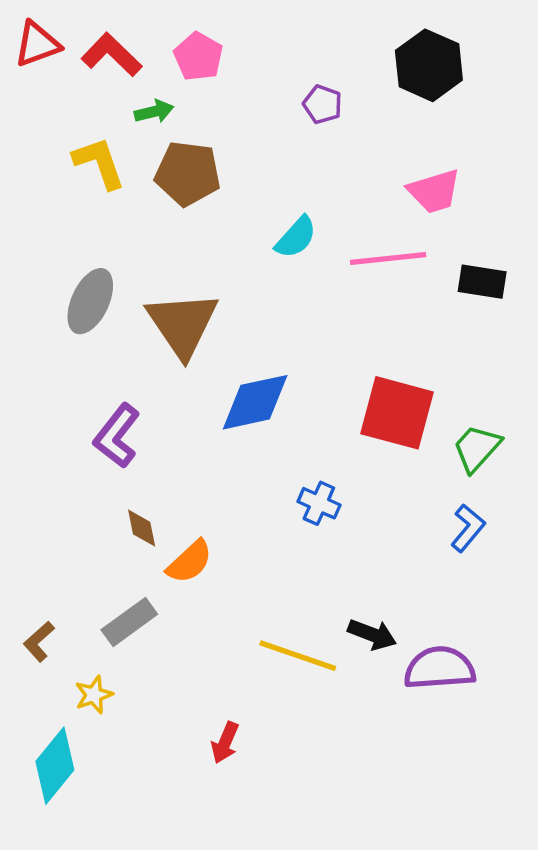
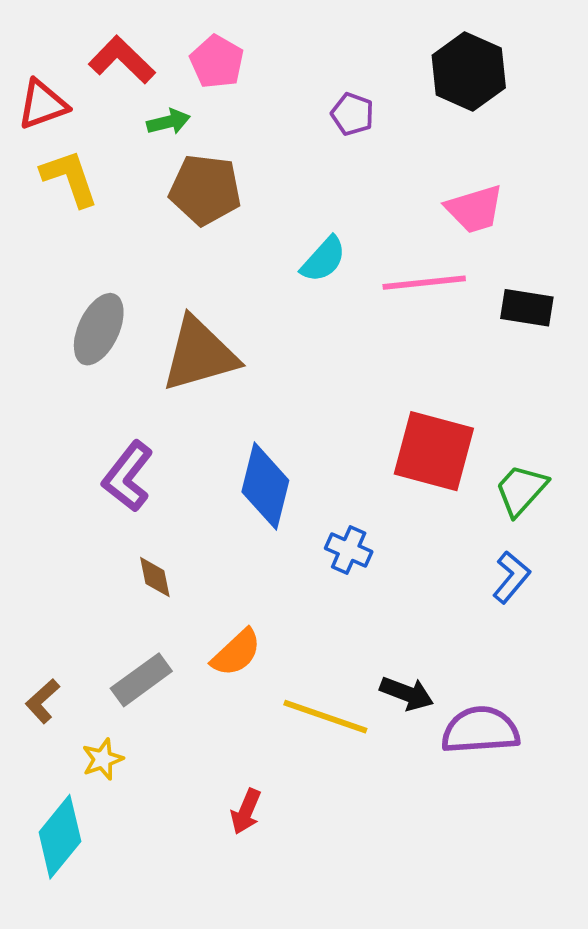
red triangle: (37, 44) -> (43, 104), moved
yellow L-shape: (99, 163) -> (70, 178), moved
brown triangle: (182, 324) -> (199, 354), turned 48
blue diamond: (255, 402) -> (265, 486), moved, turned -64
orange semicircle: (190, 562) -> (236, 653), moved

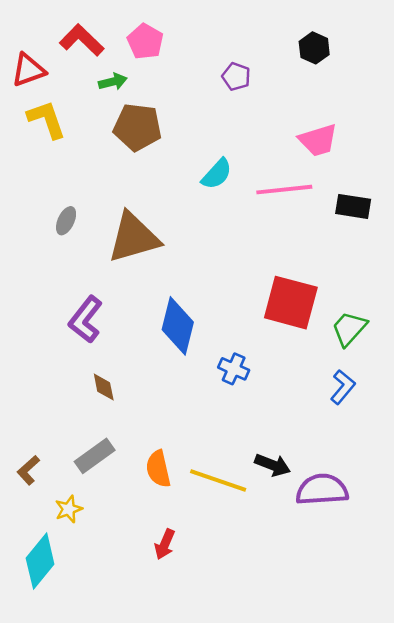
black hexagon: (469, 71) -> (314, 48), size x0.6
gray ellipse: (99, 329) -> (66, 221), size x0.6
orange semicircle: (236, 653) -> (158, 469), moved, turned 120

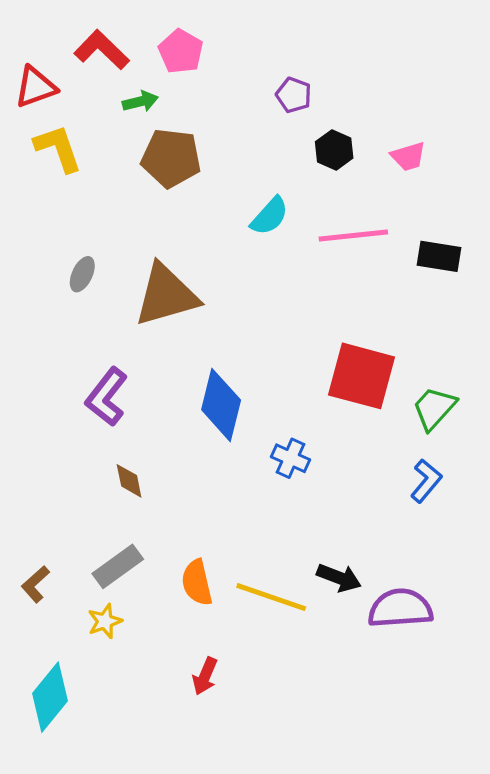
black hexagon: (314, 48) -> (334, 150), moved
pink trapezoid: (318, 140) -> (408, 156), moved, size x0.7
yellow star: (69, 509) -> (105, 621), moved

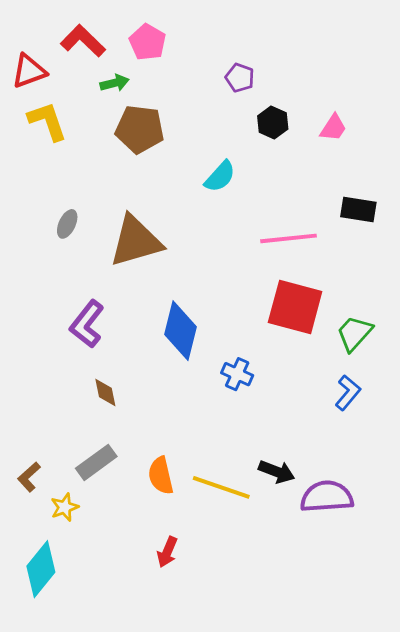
pink trapezoid: (408, 156) -> (333, 128), turned -40
pink line: (353, 235) -> (289, 238), moved
yellow star: (105, 621) -> (65, 507), moved

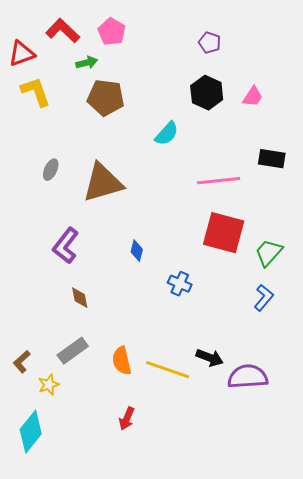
purple pentagon: (240, 78) -> (210, 43), moved
black hexagon: (273, 123) -> (207, 93), size x1.4
blue diamond: (180, 331) -> (137, 251), size x0.5

